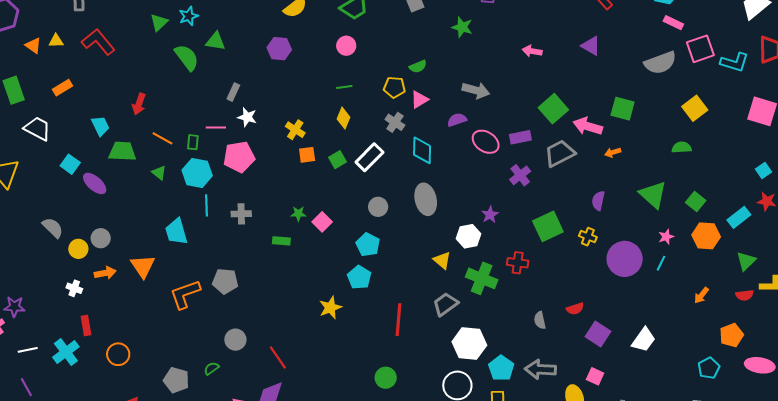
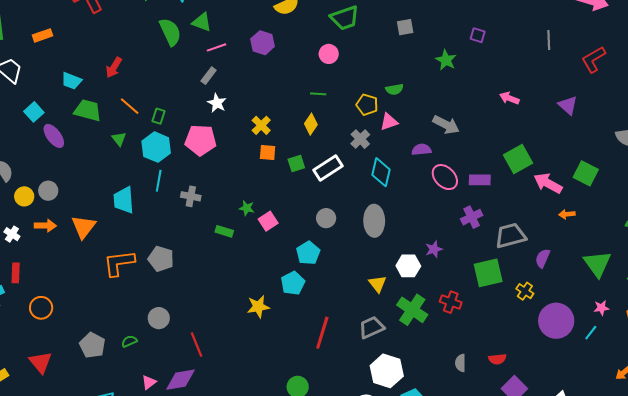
cyan trapezoid: (100, 126) -> (72, 81), turned 125
pink line: (216, 127) -> (217, 47), moved, turned -30
gray trapezoid: (560, 153) -> (510, 236), moved

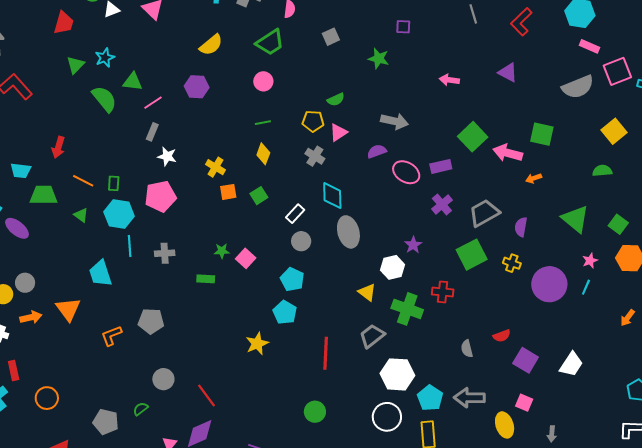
white rectangle: (328, 168) -> (295, 214), moved, size x0.7
cyan diamond: (381, 172) -> (332, 195), moved
orange L-shape: (119, 263) -> (111, 336), size x0.7

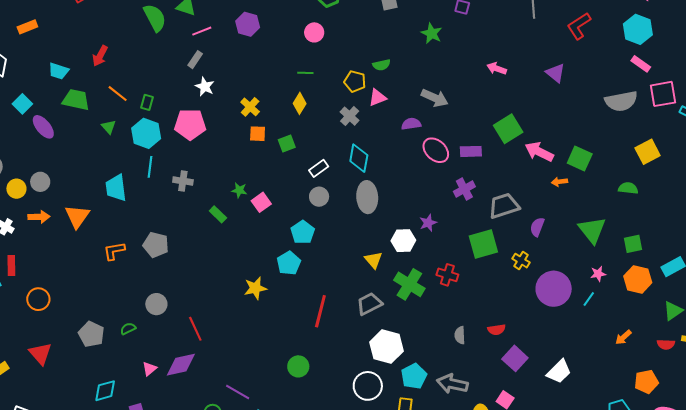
green square: (542, 134) -> (580, 159), moved
green square: (618, 224) -> (633, 244), turned 30
green rectangle: (206, 279) -> (218, 214), turned 30

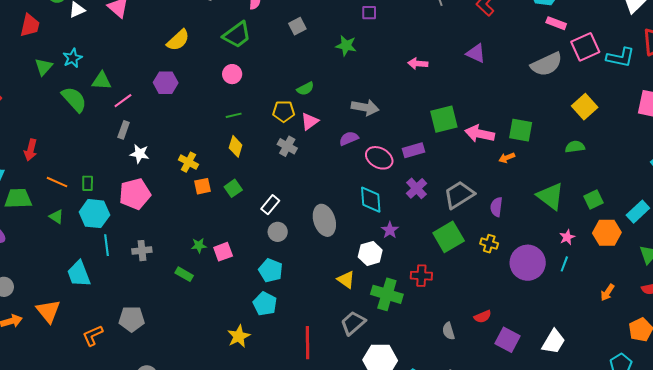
green square: (508, 129) -> (444, 119), turned 32
cyan diamond: (359, 158) -> (371, 200), moved
pink square: (261, 202) -> (223, 252), turned 30

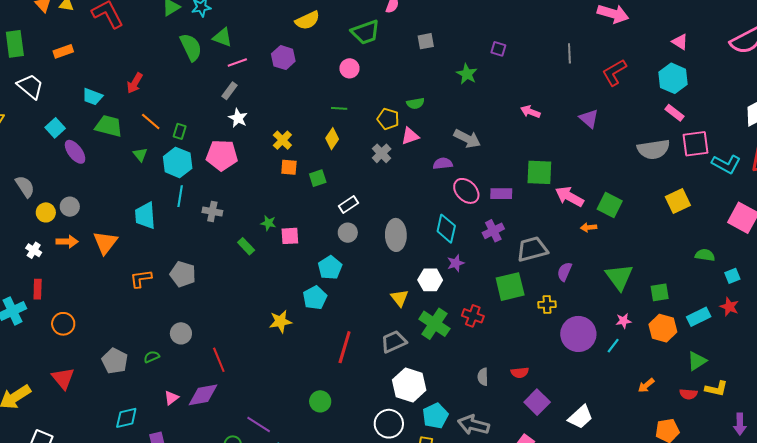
green semicircle: (575, 147) -> (705, 255), moved
yellow cross: (489, 244) -> (547, 305), turned -36

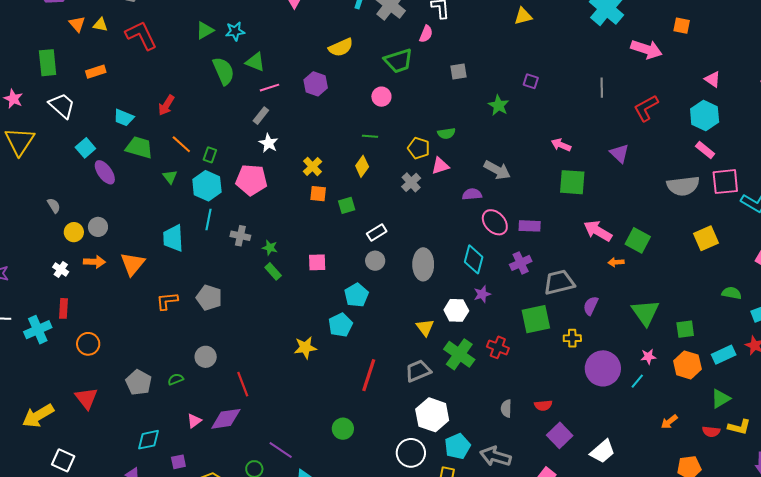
green square: (539, 172) -> (572, 182), moved
gray semicircle: (25, 187) -> (54, 206), size x0.7
green star: (268, 223) -> (270, 248), moved

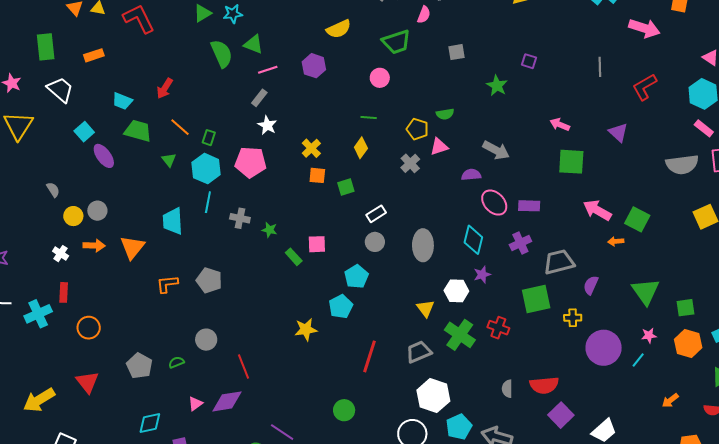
green rectangle: (273, 271) -> (294, 257), moved
red semicircle: (543, 405) -> (544, 385), size x1.6

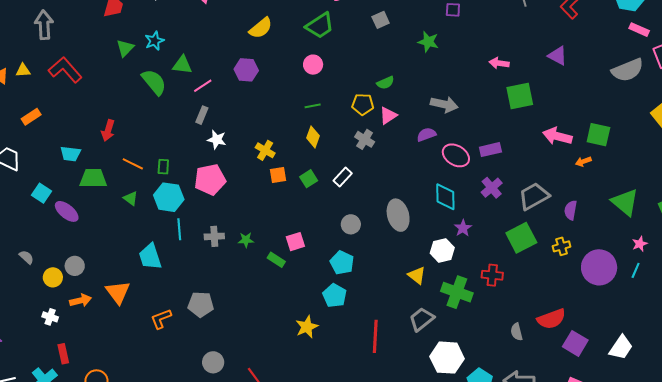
white rectangle: (376, 214) -> (343, 177), moved

